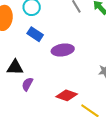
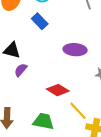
purple ellipse: (63, 50) -> (75, 50), moved

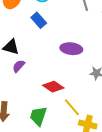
green trapezoid: (43, 121) -> (38, 116), turned -85

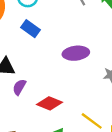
red diamond: (53, 87) -> (49, 103), moved

